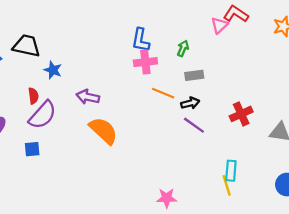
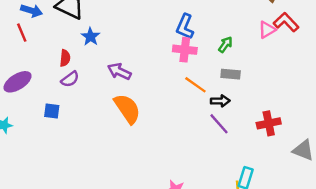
purple semicircle: (43, 115) -> (70, 79), size x0.6

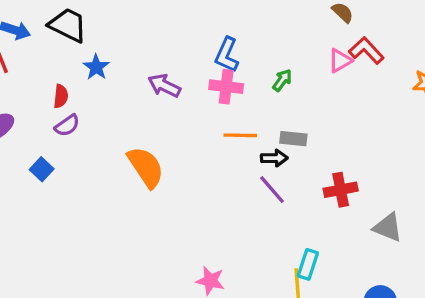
purple arrow: (119, 71) -> (164, 86), moved
gray rectangle: (231, 74) -> (293, 139), moved
orange line: (195, 85) -> (240, 135), turned -35
blue square: (52, 111) -> (42, 169), turned 35

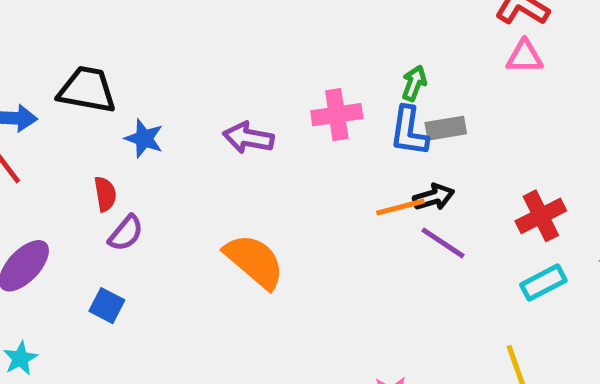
blue L-shape: (227, 55) -> (409, 131), moved
pink triangle: (340, 61) -> (525, 57), moved, turned 45
orange line: (240, 135) -> (400, 207), moved
gray rectangle: (293, 139) -> (446, 128), moved
cyan rectangle: (308, 264) -> (543, 283), moved, turned 60

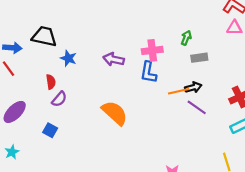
blue L-shape: (409, 131) -> (148, 72), moved

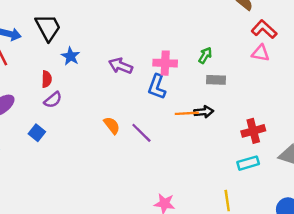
black trapezoid: (44, 36) -> (48, 28), turned 40
purple line: (197, 107) -> (141, 133), moved
orange semicircle: (115, 113) -> (112, 125), size x0.6

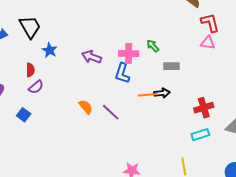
red L-shape: (264, 29) -> (210, 23), turned 35
green arrow: (205, 55) -> (153, 46), moved, turned -72

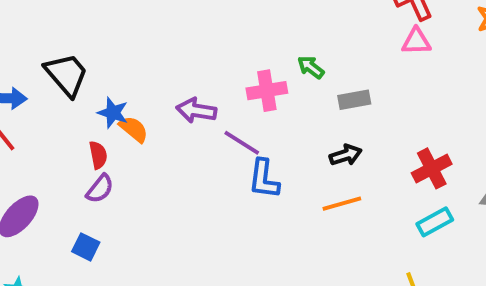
red semicircle: (30, 70) -> (98, 155), moved
blue L-shape: (122, 73) -> (264, 179), moved
orange line: (148, 95) -> (342, 204), moved
orange semicircle: (86, 107) -> (134, 129), moved
purple line: (111, 112) -> (242, 143), moved

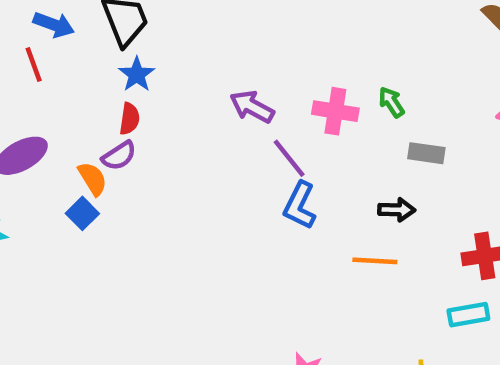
blue star: (113, 113) -> (137, 74), moved
orange semicircle: (134, 129) -> (93, 179), moved

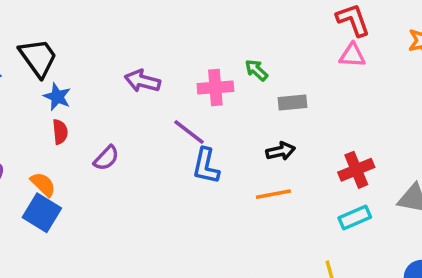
purple arrow: (252, 107) -> (142, 81), moved
purple semicircle: (119, 156) -> (106, 158), moved
blue square: (82, 213) -> (42, 213), size x1.5

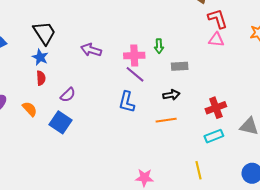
black trapezoid: (38, 58) -> (44, 33), moved
green arrow: (256, 70) -> (159, 46), turned -136
purple line: (189, 132) -> (135, 74), moved
blue square: (42, 213) -> (61, 122), moved

